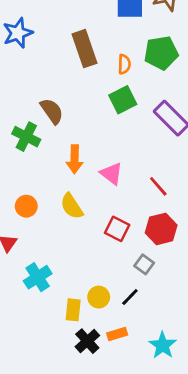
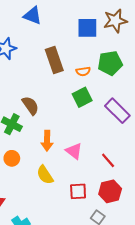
orange semicircle: (124, 64) -> (83, 71), turned 80
orange circle: (26, 206) -> (12, 158), moved
red square: (117, 229) -> (78, 191), turned -30

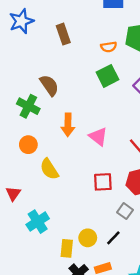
brown rectangle: (54, 60) -> (63, 34), moved, size x0.7
yellow semicircle: (45, 175) -> (49, 169), moved

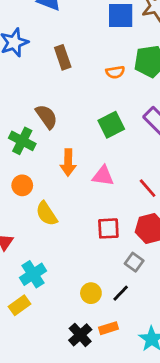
green square: (108, 76) -> (111, 125), moved
pink triangle: (98, 137) -> (103, 176), turned -30
yellow rectangle: (67, 248) -> (20, 305), moved, turned 48

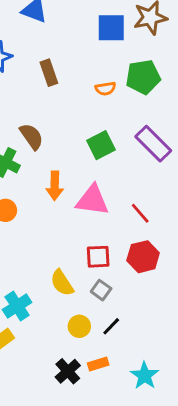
pink triangle: (103, 176) -> (92, 200), size x1.4
yellow semicircle: (47, 214) -> (62, 283), moved
gray square: (134, 262) -> (101, 290), moved

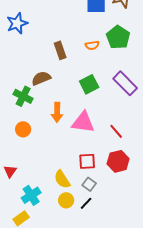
brown rectangle: (49, 73) -> (60, 50), moved
green pentagon: (143, 77) -> (118, 37), turned -30
brown semicircle: (32, 136) -> (41, 78), turned -78
yellow circle: (79, 326) -> (66, 200), moved
black line: (111, 326) -> (86, 203), moved

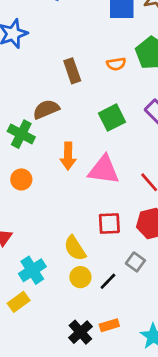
gray square: (89, 184) -> (135, 262), moved

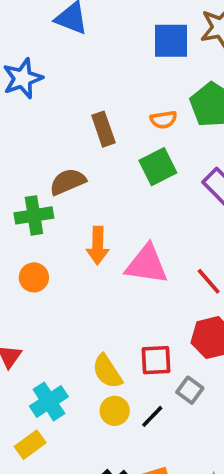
green square: (112, 118) -> (158, 167), moved
green cross: (21, 134) -> (34, 215), turned -36
red square: (109, 223) -> (156, 360), moved

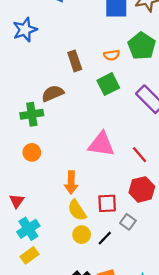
orange arrow: (98, 246) -> (71, 182), moved
cyan cross: (49, 401) -> (28, 229), moved

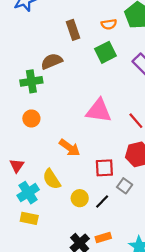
orange arrow: (71, 182) -> (70, 148), turned -55
yellow semicircle: (77, 210) -> (52, 179), moved
yellow rectangle: (29, 255) -> (29, 218), turned 48

